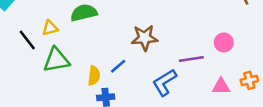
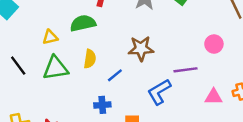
black line: (27, 40) -> (18, 66), moved
pink circle: (224, 43) -> (214, 44), moved
yellow semicircle: (94, 76) -> (90, 59), moved

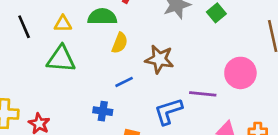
pink circle: (214, 44) -> (240, 73), size x1.5
yellow semicircle: (90, 59) -> (120, 43), moved
black line: (18, 66) -> (24, 27), moved

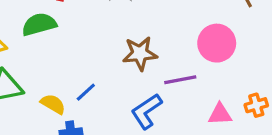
yellow semicircle: (120, 43) -> (53, 104), moved, turned -65
brown star: (159, 59) -> (140, 53), moved

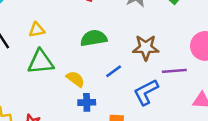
green semicircle: (39, 24) -> (94, 38), moved
blue line: (86, 92) -> (114, 71), moved

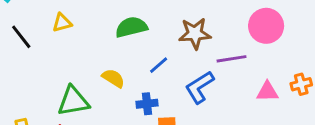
green triangle: (41, 62) -> (73, 101), moved
blue cross: (87, 102) -> (147, 104), moved

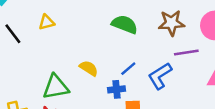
green semicircle: (131, 27) -> (125, 24), moved, turned 35
brown star: (195, 34) -> (171, 23), moved
blue line: (159, 65) -> (128, 69), moved

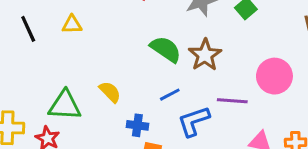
brown star: (171, 23) -> (205, 55), moved, turned 30
blue line: (128, 69) -> (170, 95), moved

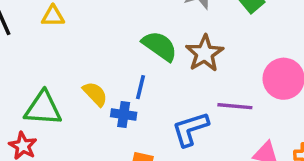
blue line: (170, 95) -> (141, 87), moved, turned -50
blue cross: (137, 125) -> (124, 115), moved

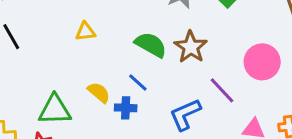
yellow triangle: (53, 16) -> (85, 32), moved
blue line: (141, 87) -> (138, 82), turned -55
purple line: (235, 106) -> (222, 90), turned 48

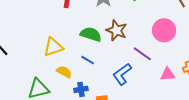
yellow triangle: (85, 32) -> (53, 47), moved, size x1.5
blue cross: (126, 108) -> (81, 89), moved

